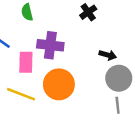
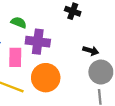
green semicircle: (27, 12) -> (19, 22), moved, turned 126
black cross: (88, 12) -> (73, 11), turned -35

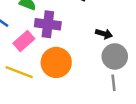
pink rectangle: (15, 57) -> (24, 41), turned 48

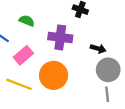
purple cross: (48, 24) -> (60, 37), moved

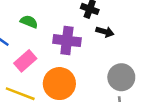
black arrow: (98, 49) -> (105, 32), moved

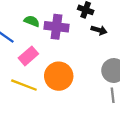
purple cross: (67, 41) -> (56, 27), moved

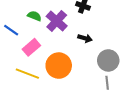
purple cross: (56, 27) -> (57, 21), turned 35
black arrow: (99, 30) -> (85, 38), moved

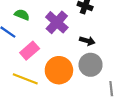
green semicircle: (34, 16) -> (22, 15), moved
gray circle: (108, 60) -> (91, 65), moved

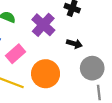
gray circle: (91, 65) -> (92, 68), moved

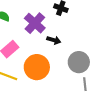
black arrow: (74, 44) -> (54, 40), moved

